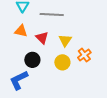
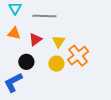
red triangle: (42, 38) -> (35, 39), turned 40
orange cross: (84, 55) -> (78, 56), size x1.5

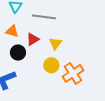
orange cross: (78, 56) -> (73, 73), moved
black circle: (26, 62) -> (18, 53), moved

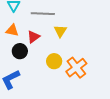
yellow triangle: (56, 43) -> (60, 31), moved

